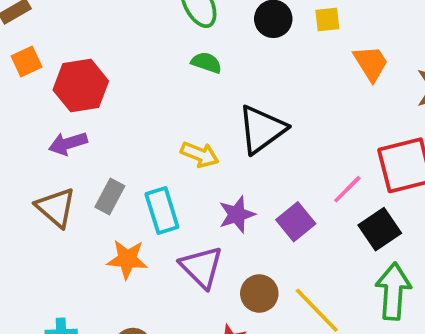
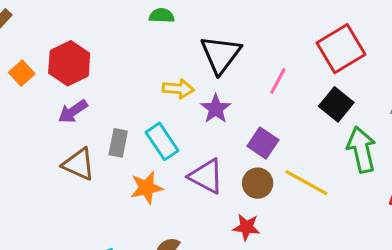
orange square: (26, 62) -> (22, 73), moved
pink line: (347, 189) -> (278, 81), moved
purple star: (237, 214) -> (216, 109), moved
purple square: (296, 222) -> (263, 143), moved

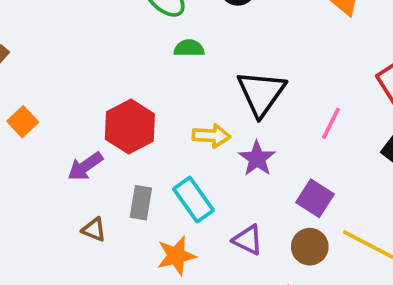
red hexagon: (69, 63) -> (130, 127), moved
brown triangle: (79, 164) -> (94, 230), size x0.6
purple triangle: (206, 176) -> (248, 240), size x0.7

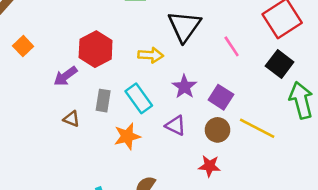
pink line: (331, 123) -> (232, 46), turned -60
purple star: (257, 159) -> (184, 87), moved

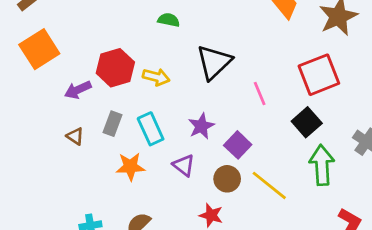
orange square: (23, 46) -> (39, 49), size x1.8
yellow arrow: (151, 55) -> (156, 77), moved

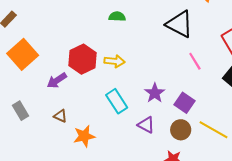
black triangle: (214, 62) -> (179, 24), moved, turned -40
gray rectangle: (112, 124) -> (21, 111), moved, turned -42
orange star: (130, 167) -> (84, 136), moved

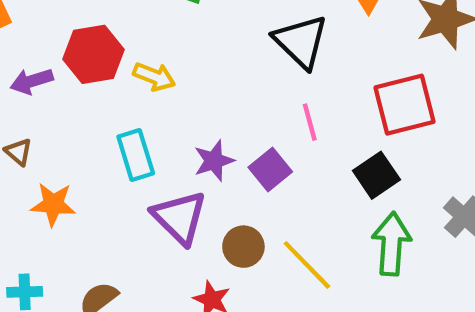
purple square: (185, 103) -> (270, 169), moved
purple triangle: (146, 125) -> (179, 217), size x1.6

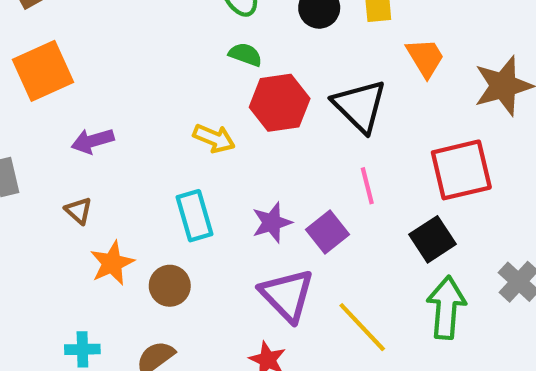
red hexagon: (93, 54) -> (280, 103), moved
orange star: (53, 204) -> (112, 263), turned -30
purple triangle: (179, 217) -> (287, 295), moved
brown circle: (243, 247) -> (170, 286), moved

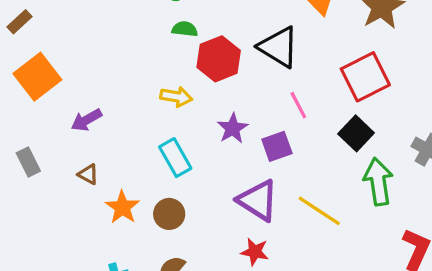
purple star: (272, 223) -> (233, 128), moved
purple square: (328, 232) -> (277, 146), turned 32

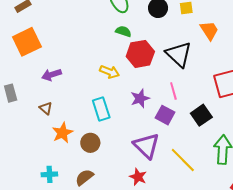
pink line: (298, 105) -> (173, 91), moved
black square: (356, 133) -> (201, 115), moved
purple square: (277, 146) -> (165, 115), turned 36

